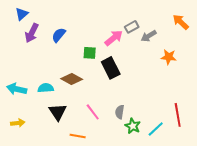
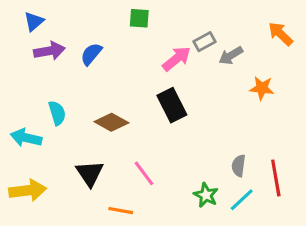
purple arrow: (32, 33) -> (49, 51), turned -126
green square: (90, 53) -> (139, 18), moved
cyan semicircle: (46, 88) -> (57, 113), moved, turned 77
gray semicircle: (120, 112) -> (239, 166), moved
yellow arrow: (18, 123) -> (28, 190), size x1.6

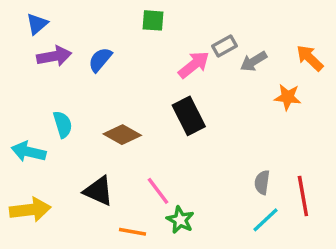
orange arrow: (280, 34) -> (310, 58), moved
black triangle: (90, 173) -> (98, 191), turned -32
green star: (206, 195) -> (180, 220), moved

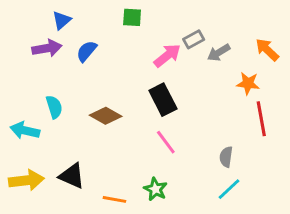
blue triangle: (37, 24) -> (62, 20), moved
black triangle: (98, 191) -> (72, 176), moved
pink line: (158, 191) -> (166, 142), moved
red line: (303, 196) -> (261, 119), moved

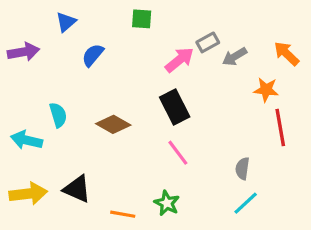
purple arrow: (47, 48) -> (23, 52), moved

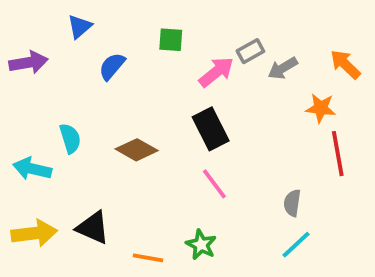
green square: (142, 19) -> (171, 40), moved

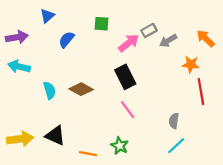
cyan semicircle: (70, 138) -> (50, 90), moved
cyan arrow: (32, 169) -> (19, 67), moved

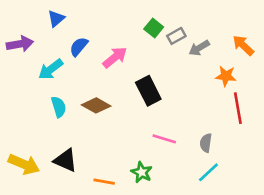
green square: (102, 24) -> (154, 28), moved, turned 35
pink arrow: (129, 43) -> (115, 57), moved
cyan arrow: (19, 67) -> (51, 69), moved, turned -50
pink line: (128, 110) -> (164, 139), moved, turned -36
yellow arrow: (20, 139) -> (24, 164), turned 30

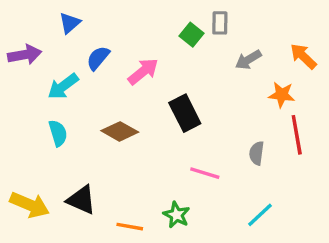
gray rectangle: (176, 36) -> (220, 23), moved, turned -60
cyan semicircle: (59, 107) -> (58, 133), moved
gray semicircle: (206, 143) -> (257, 153), moved

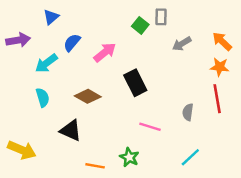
orange star: (282, 95) -> (220, 67), moved
black triangle: (81, 200) -> (71, 130), moved

